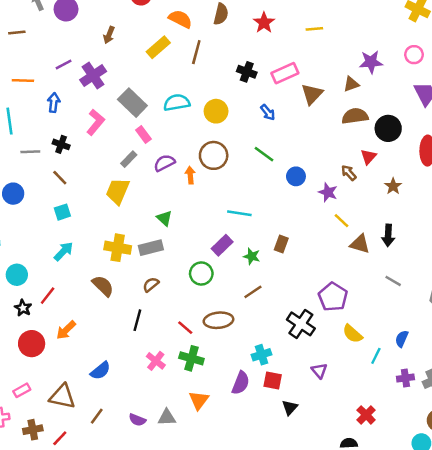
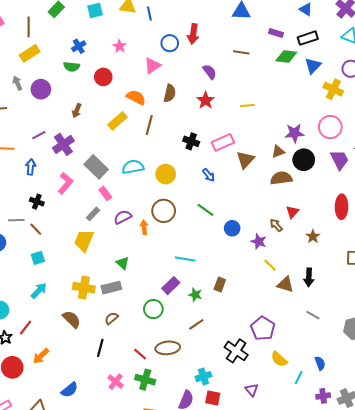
pink circle: (414, 55) -> (330, 127), size x1.5
black circle: (388, 128) -> (304, 160), moved
gray line: (30, 152) -> (16, 220), moved
blue semicircle: (402, 339) -> (320, 363), turned 136

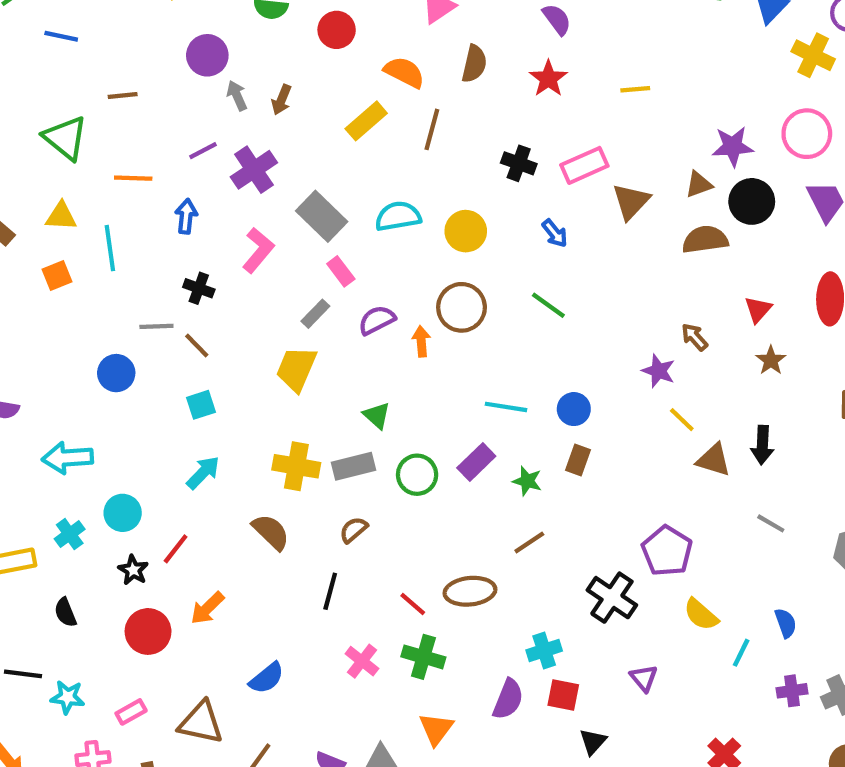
gray arrow: (17, 83) -> (237, 96), moved
red triangle: (292, 212) -> (758, 309), moved
blue circle: (232, 228) -> (574, 409), moved
green circle: (153, 309) -> (417, 475), moved

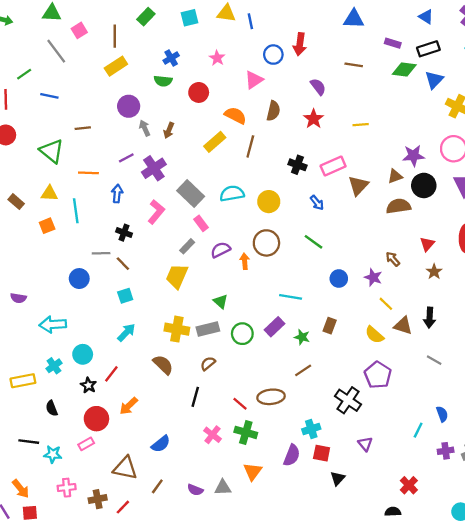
blue circle: (574, 409) -> (339, 279), moved
yellow semicircle: (701, 615) -> (374, 335), moved
pink rectangle: (131, 712) -> (86, 444), moved

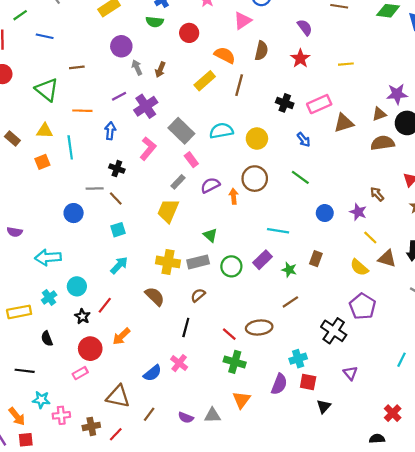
brown triangle: (358, 185) -> (344, 123), turned 30
pink cross: (212, 435) -> (179, 363), moved
cyan star: (53, 454) -> (41, 400), moved

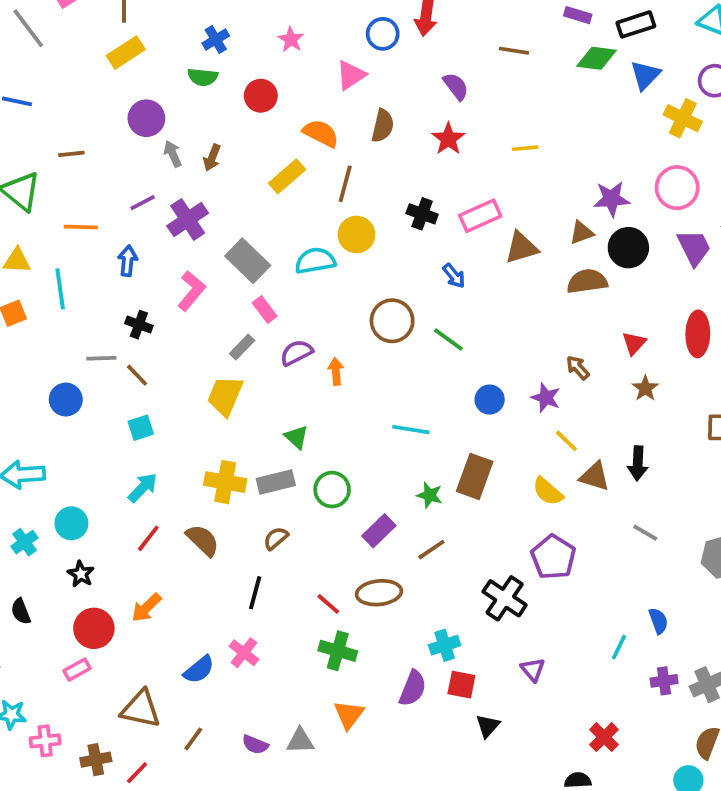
yellow circle: (257, 139) -> (356, 234), moved
brown circle: (255, 179) -> (392, 321), moved
brown rectangle: (316, 259) -> (475, 476), size x1.6
purple rectangle: (263, 260) -> (379, 531), moved
red line: (105, 305) -> (148, 538), moved

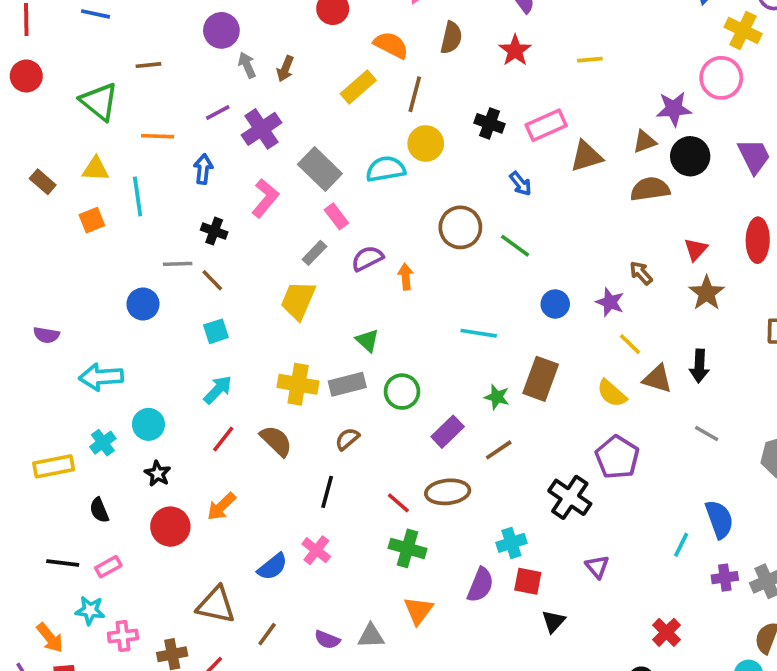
pink circle: (677, 188) -> (721, 78), moved
brown star: (645, 388) -> (707, 293), size x1.4
blue semicircle: (658, 621) -> (719, 519), size x1.5
pink rectangle: (77, 670) -> (108, 567), moved

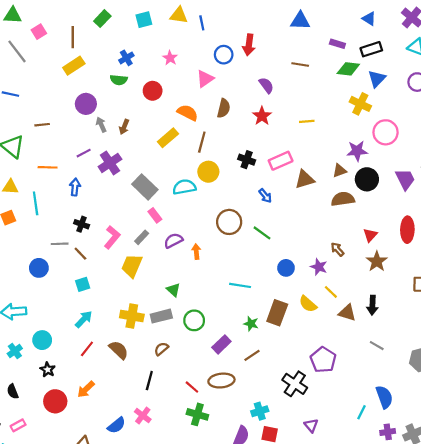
yellow cross: (743, 30) -> (360, 104), moved
pink L-shape: (265, 198) -> (112, 237), moved
yellow semicircle: (612, 393) -> (308, 304), moved

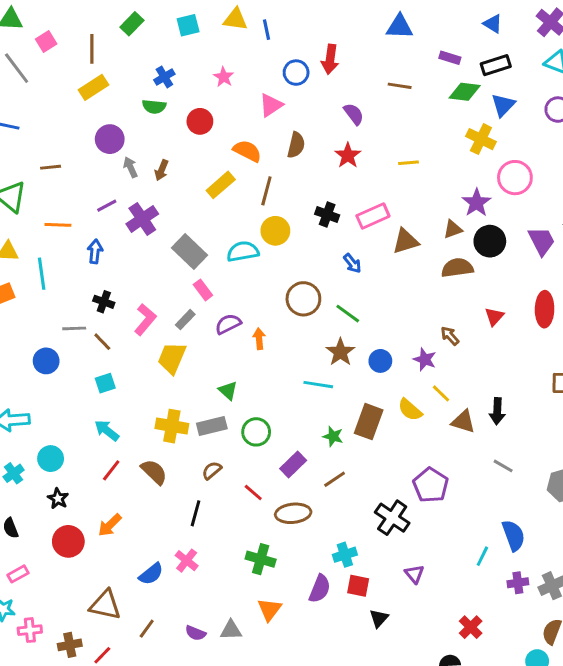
purple star: (357, 151) -> (477, 203), turned -30
brown star: (377, 261) -> (340, 352), moved
cyan arrow: (84, 319) -> (107, 430), turned -96
red line: (192, 387) -> (253, 493), moved

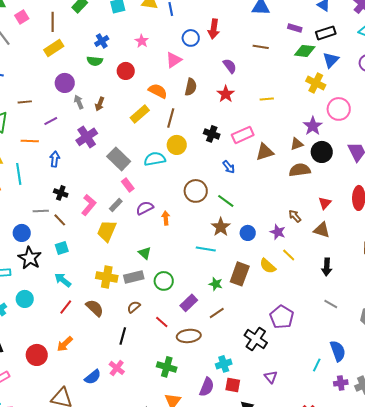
purple line: (107, 206) -> (51, 121), moved
brown triangle: (463, 422) -> (322, 230), moved
black star: (58, 498) -> (30, 258), moved, size x1.6

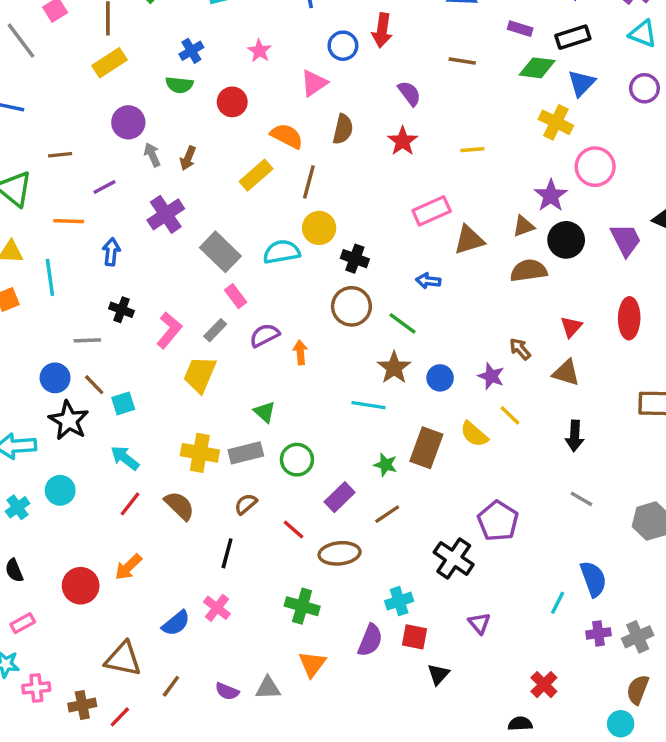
black cross: (212, 134) -> (355, 259), moved
blue arrow: (229, 167) -> (428, 281), moved, turned 136
brown line: (60, 220) -> (94, 385), moved

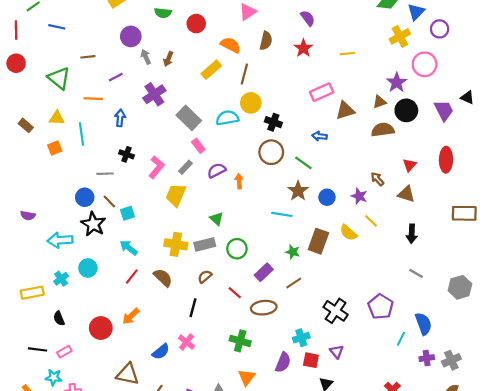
purple circle: (644, 88) -> (440, 29), moved
yellow cross: (556, 122) -> (400, 36), turned 36
purple pentagon: (498, 521) -> (381, 307), moved
purple triangle: (479, 623) -> (337, 352), moved

